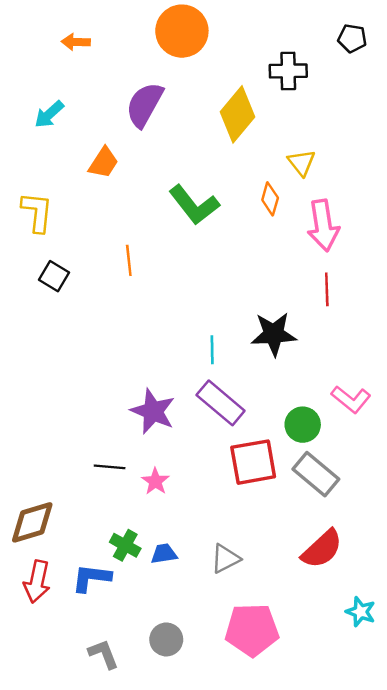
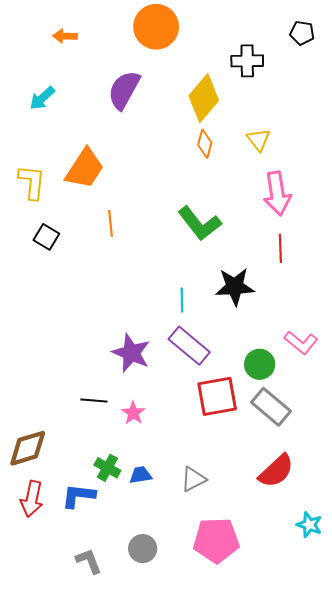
orange trapezoid: (103, 163) -> (85, 169), moved, size x1.5
orange diamond: (270, 199) -> (205, 144), moved
green L-shape: (194, 205) -> (200, 223), moved

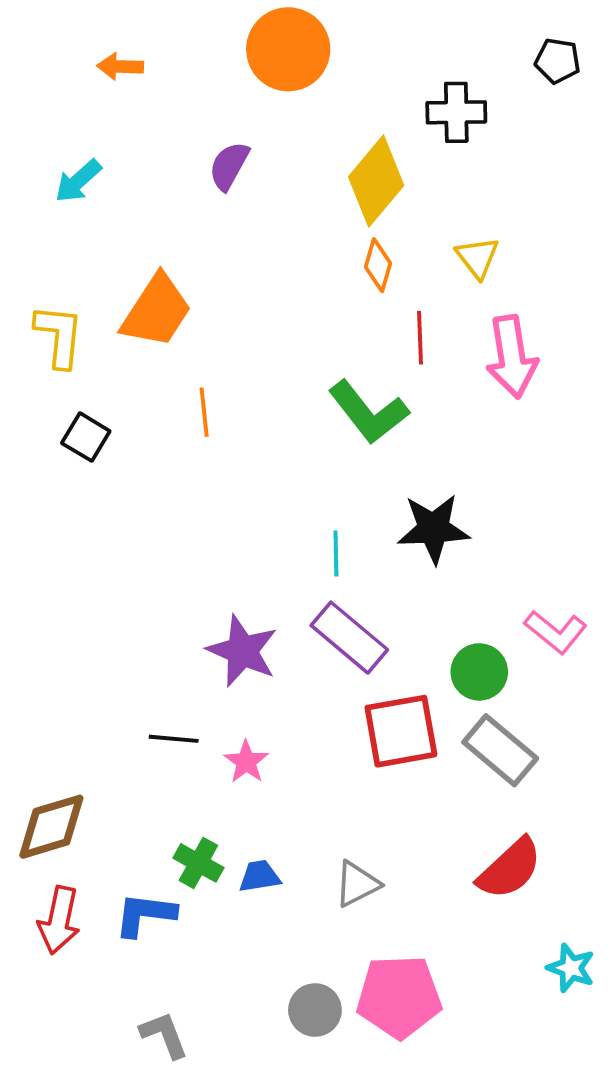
purple semicircle: (124, 90) -> (229, 166), size x0.7
red line: (280, 248) -> (420, 338), moved
gray circle: (143, 549) -> (315, 1010), moved

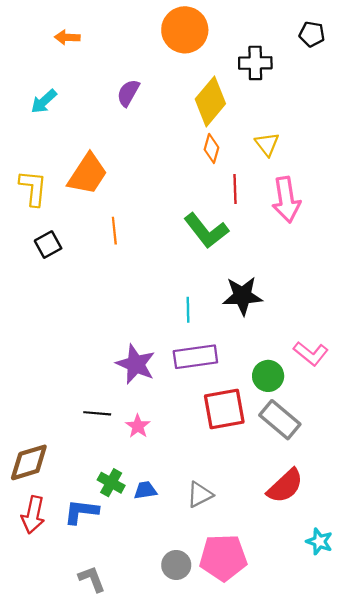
orange circle: (288, 49) -> (185, 30), moved
black square: (86, 437) -> (48, 245), turned 30
purple rectangle: (349, 638) -> (195, 357), turned -48

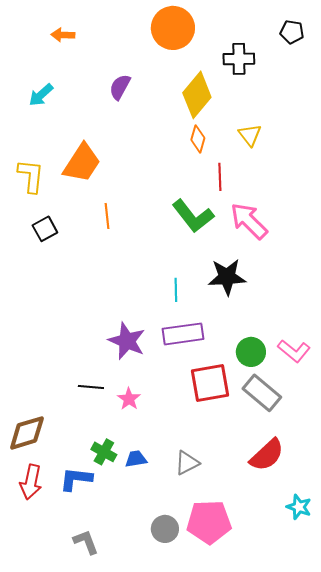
pink arrow: (286, 200) -> (249, 221), moved, turned 144
pink L-shape: (311, 354) -> (294, 351), moved

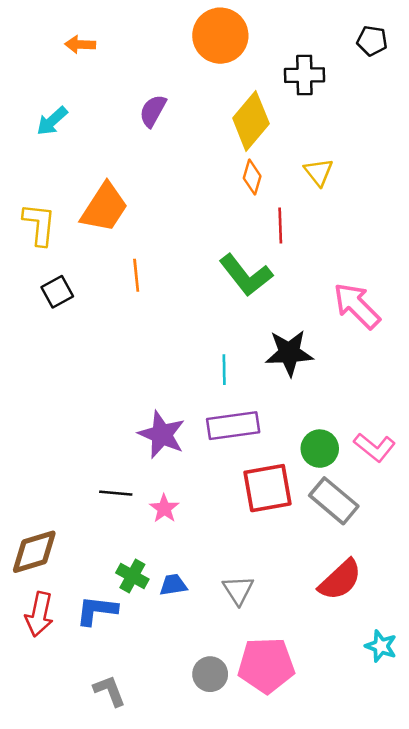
pink arrow: (249, 221) -> (357, 306), moved
gray triangle: (187, 463) -> (238, 590), turned -36

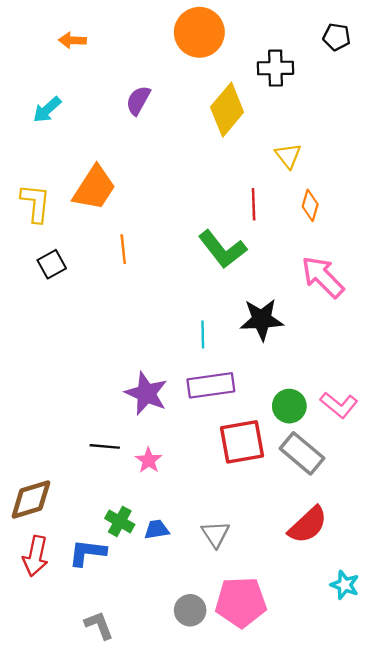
orange diamond: (252, 177) -> (310, 205), moved

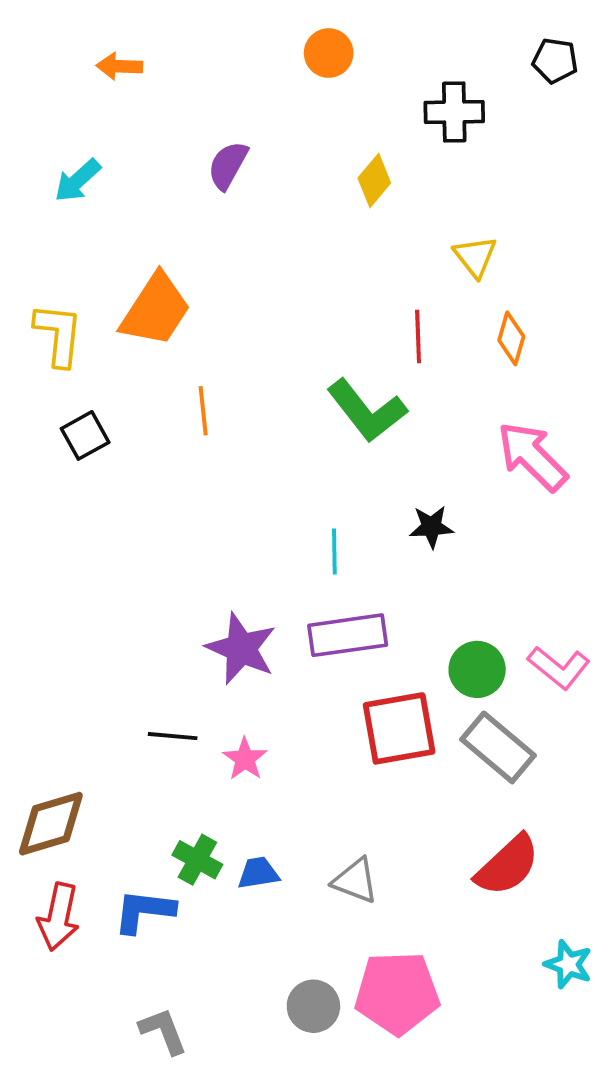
orange circle: (199, 32) -> (329, 53), size x0.6
yellow diamond: (227, 110) -> (374, 180), size x0.6
black star: (262, 320) -> (431, 527), size x0.6
gray triangle: (215, 534) -> (355, 881), turned -36

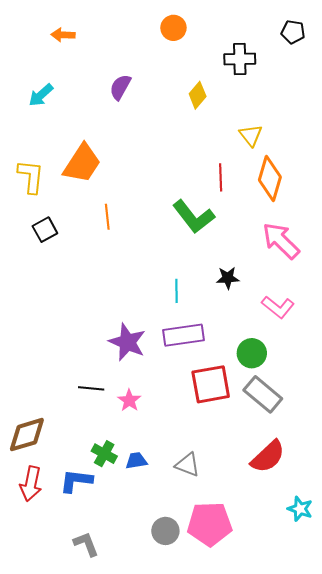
orange diamond: (511, 338) -> (270, 178), size x1.6
pink L-shape: (559, 668) -> (278, 307), moved

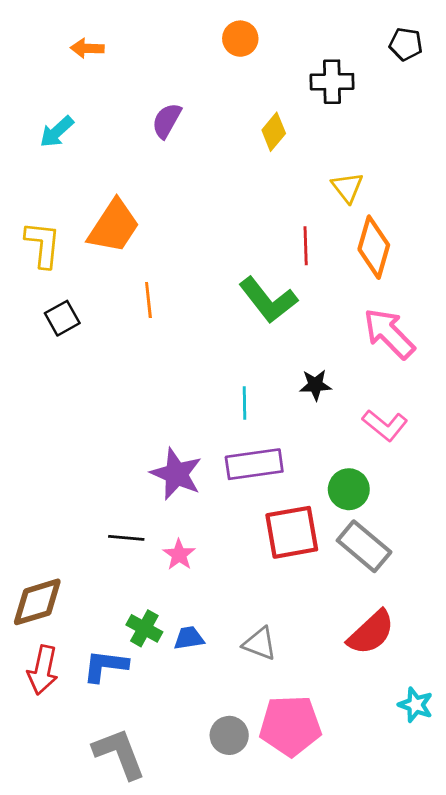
gray L-shape: (86, 544) -> (119, 753), size x1.5

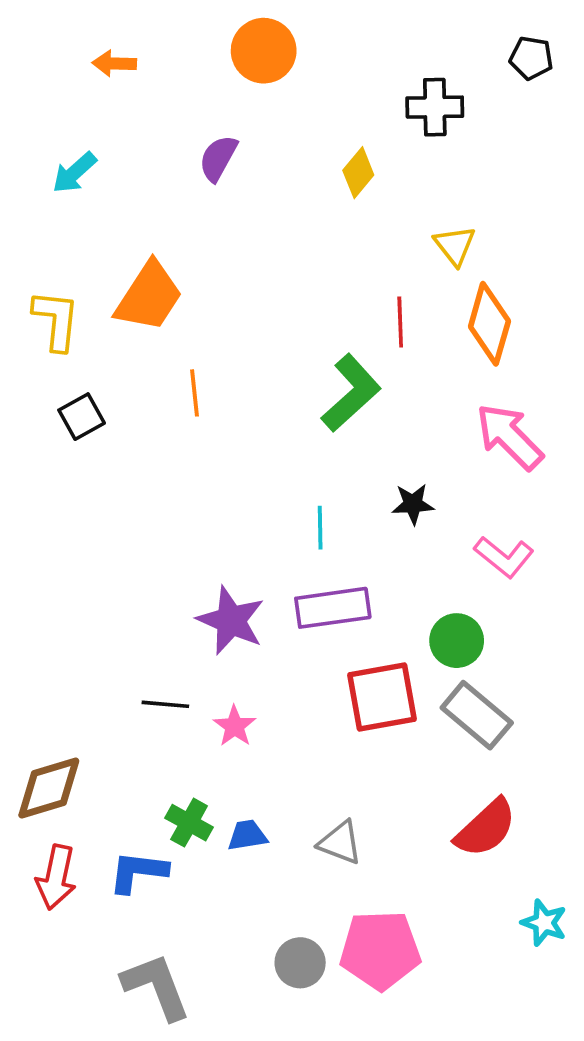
orange circle: (240, 39) -> (264, 51), moved, size x1.4
green L-shape: (268, 300) -> (351, 393), turned -94

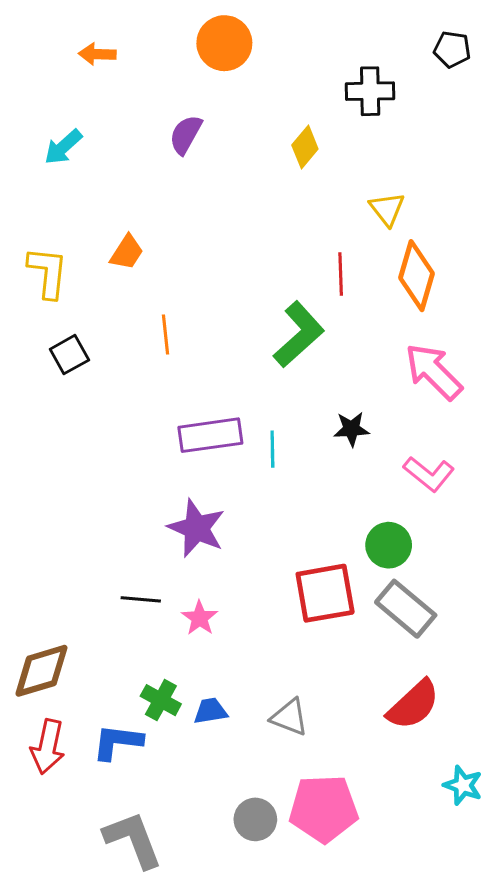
orange trapezoid: (149, 296) -> (127, 252), size x0.6
purple rectangle: (333, 608) -> (210, 435), moved

